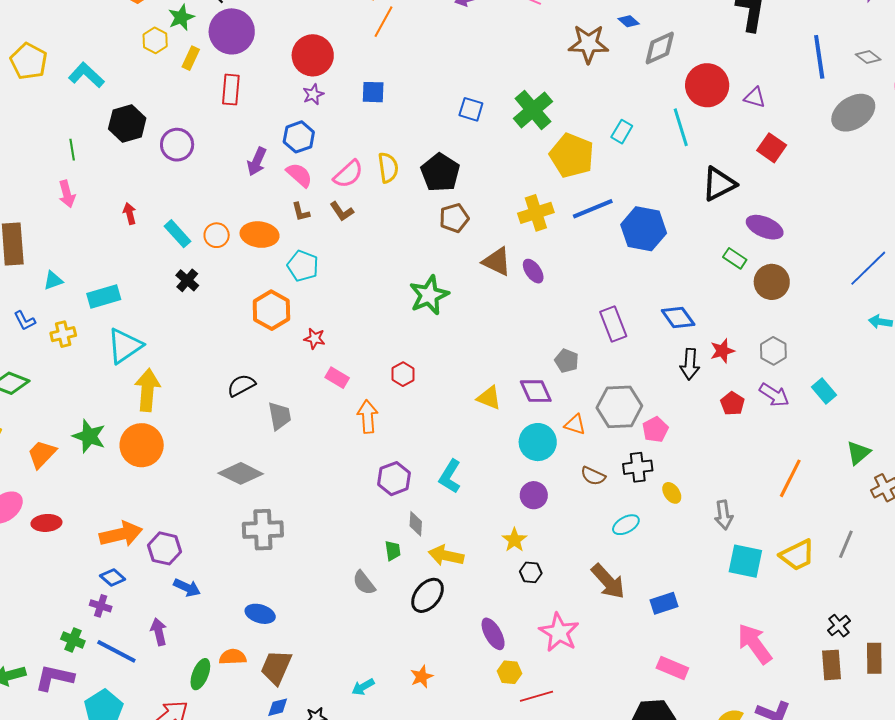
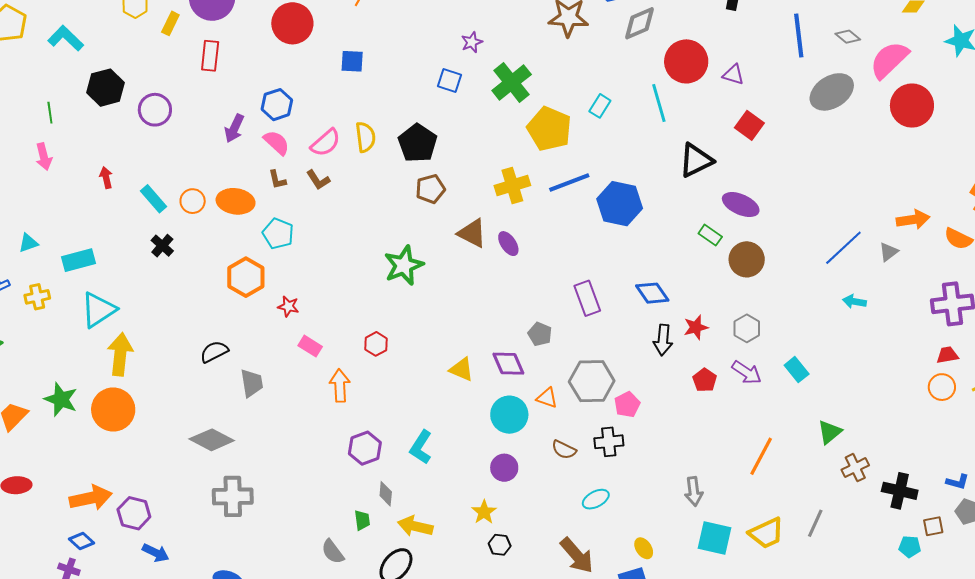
purple star: (313, 94) -> (472, 42), moved
yellow ellipse: (672, 493) -> (644, 548), moved

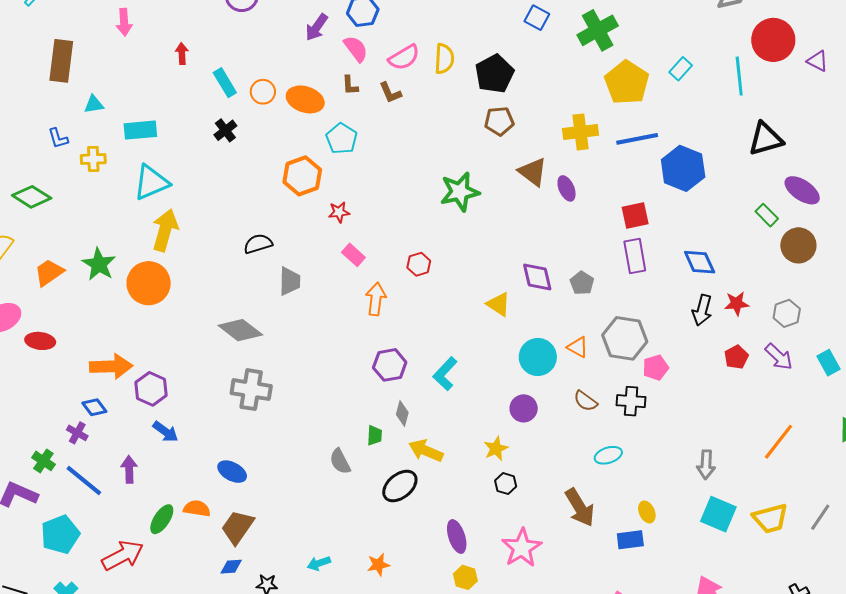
red square: (749, 125) -> (635, 215), moved, turned 32
red star: (288, 306) -> (339, 212), turned -30
purple diamond: (508, 364) -> (537, 277), moved

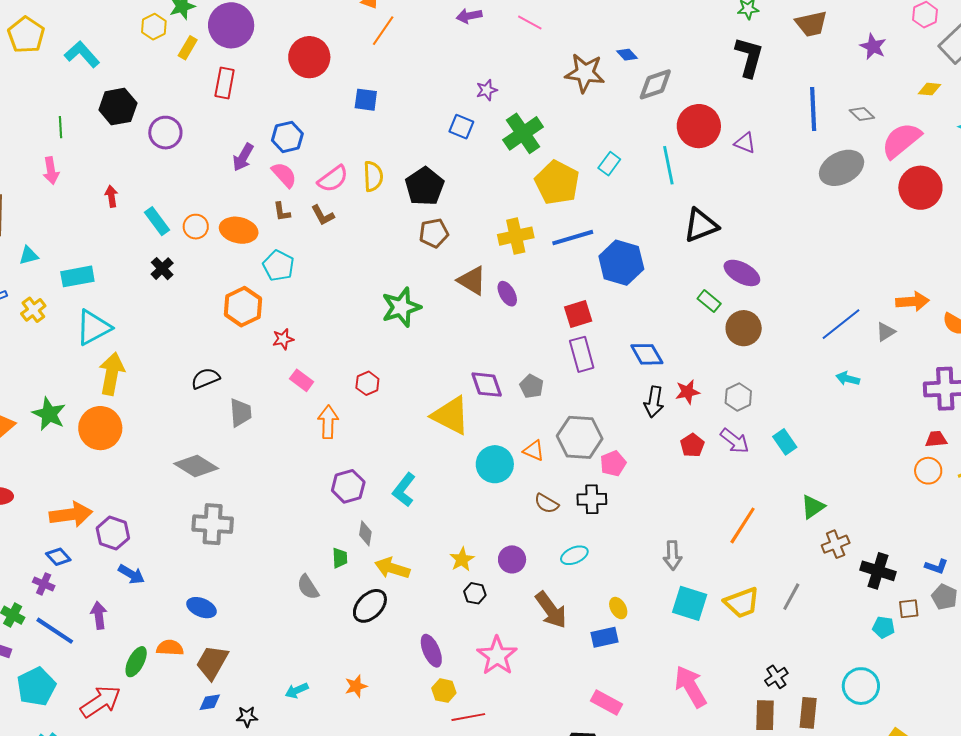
yellow cross: (93, 159) -> (33, 310), turned -30
yellow triangle: (499, 304) -> (451, 415), size x1.6
purple circle: (524, 408) -> (512, 559), moved

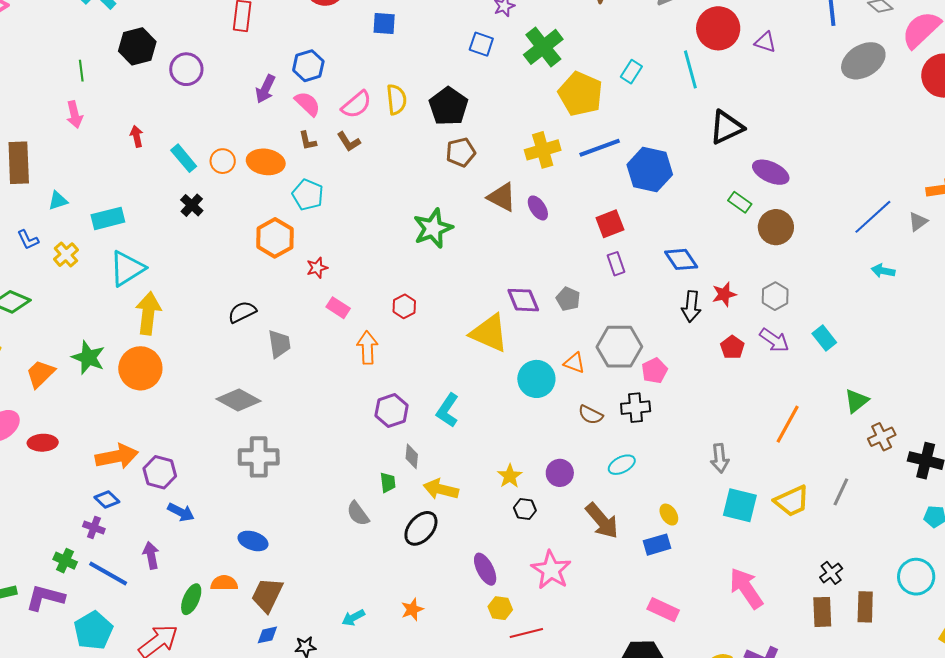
purple rectangle: (582, 354) -> (616, 264), size x0.7

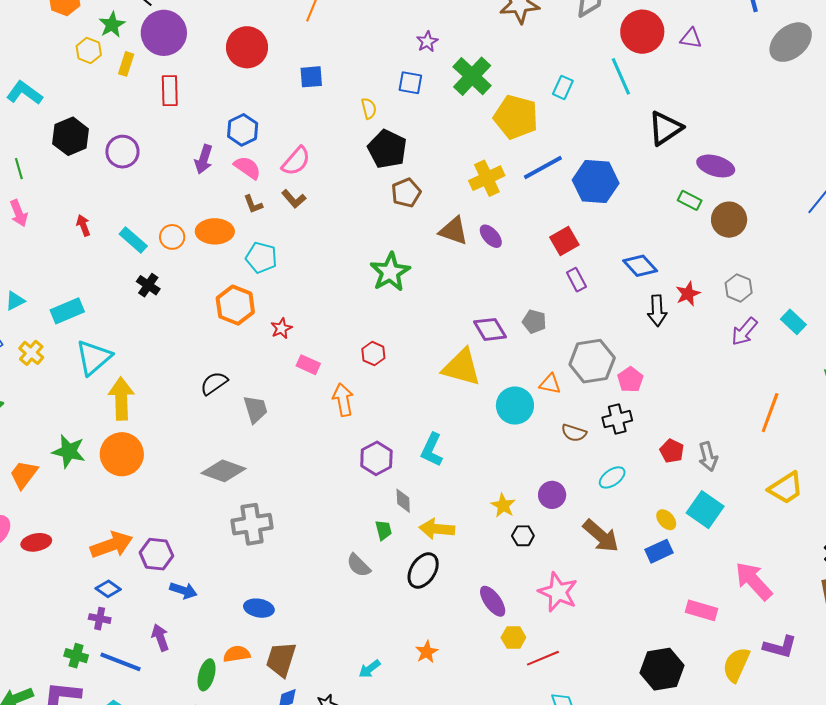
yellow semicircle: (396, 99) -> (369, 108), moved, size x0.7
purple arrow: (774, 340) -> (744, 332), turned 104
red pentagon: (732, 347) -> (672, 451), moved
cyan square: (740, 505) -> (705, 510), moved, turned 30
pink rectangle: (663, 610) -> (701, 610), moved

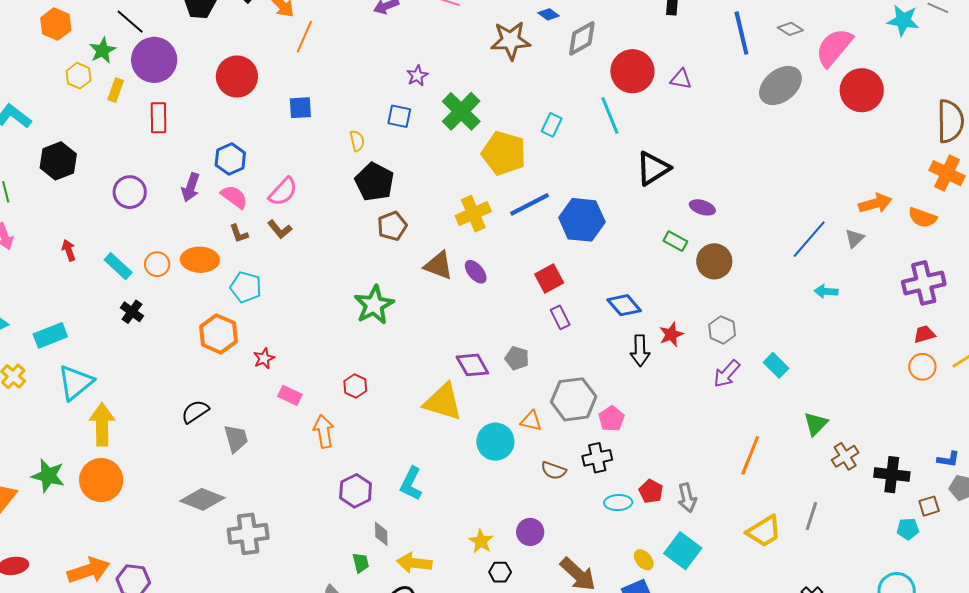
purple circle: (122, 152) -> (130, 192), moved
purple ellipse: (716, 166) -> (702, 207), size x0.7
cyan ellipse: (612, 477) -> (618, 503), moved, turned 32
gray cross: (252, 524) -> (248, 534), moved

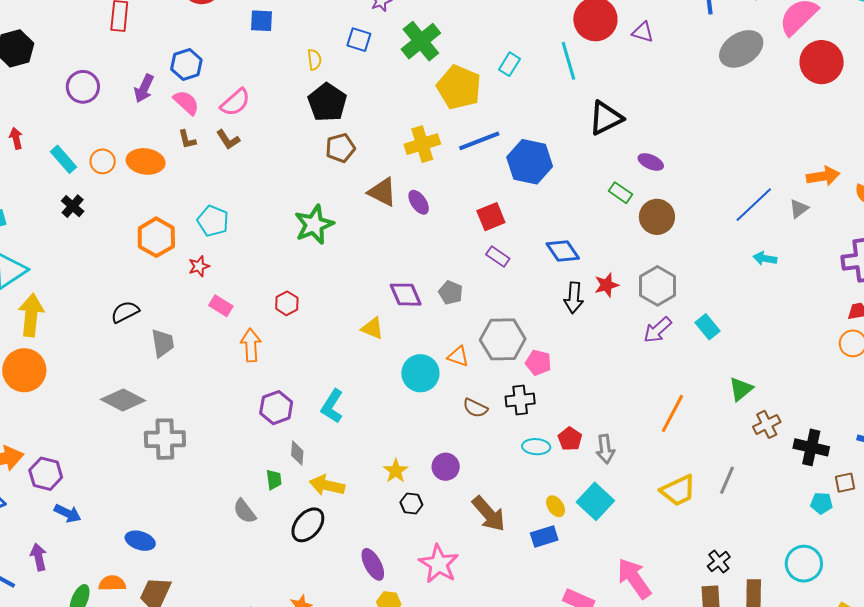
cyan pentagon: (246, 287) -> (213, 221), moved
purple rectangle: (560, 317) -> (498, 256), turned -35
gray hexagon: (722, 330) -> (658, 286), size x1.4
yellow triangle: (443, 402) -> (372, 328), size x0.6
pink pentagon: (611, 419) -> (538, 363), turned -30

